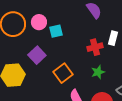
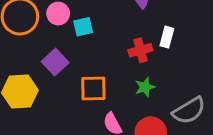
orange square: (63, 73) -> (93, 89), turned 36

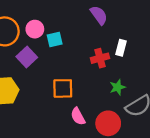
purple square: (55, 62) -> (27, 57), moved
green star: (145, 87) -> (117, 87), moved

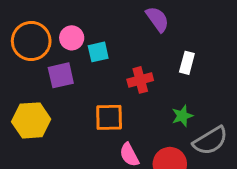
purple square: (27, 57) -> (61, 75), turned 30
red cross: (100, 58) -> (140, 80), moved

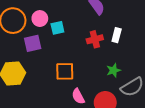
red cross: (140, 80) -> (95, 39), moved

